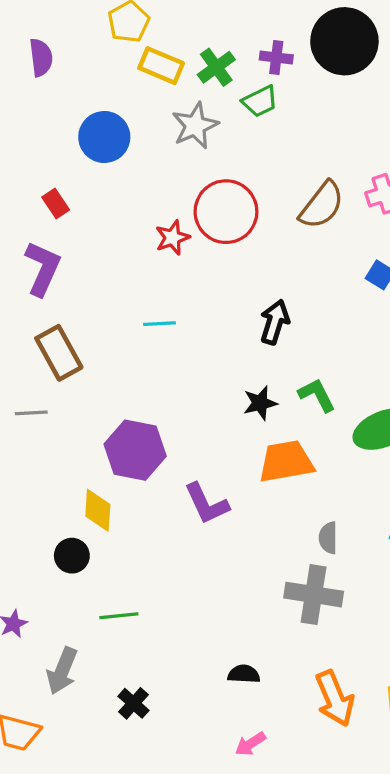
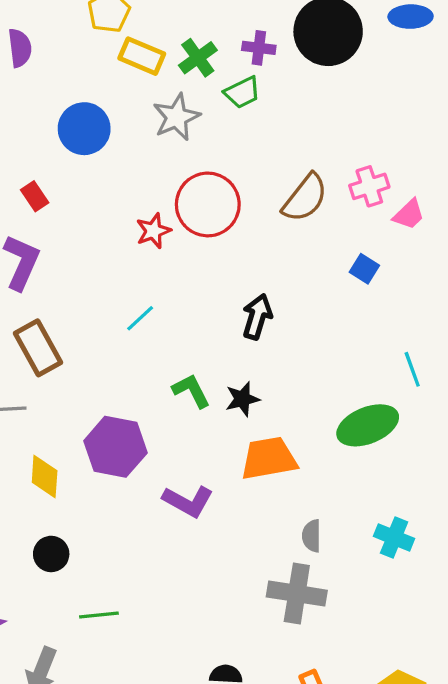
cyan line: (159, 324) -> (140, 318), turned -40
green L-shape: (317, 395) -> (191, 391), moved
purple L-shape: (207, 504) -> (188, 501), turned -36
yellow diamond: (98, 510) -> (45, 476), moved

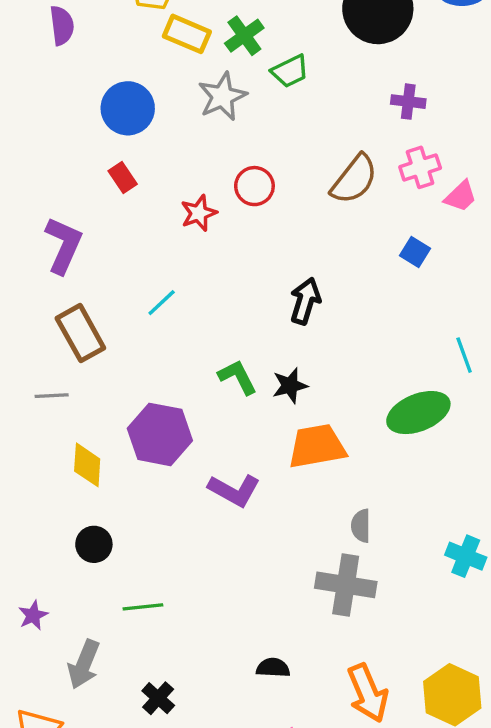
purple cross: (259, 48) -> (408, 102), moved
red rectangle: (35, 196) -> (123, 178), moved
red circle: (208, 204) -> (254, 186), size x0.6
cyan line: (140, 318) -> (162, 303), moved
cyan cross: (394, 537) -> (466, 556), moved

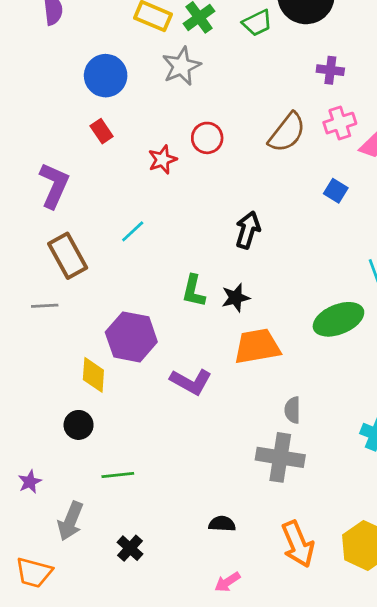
green trapezoid: (290, 71) -> (257, 23), moved
green L-shape: (238, 377) -> (194, 291), turned -140
yellow diamond: (87, 465) -> (93, 375), moved

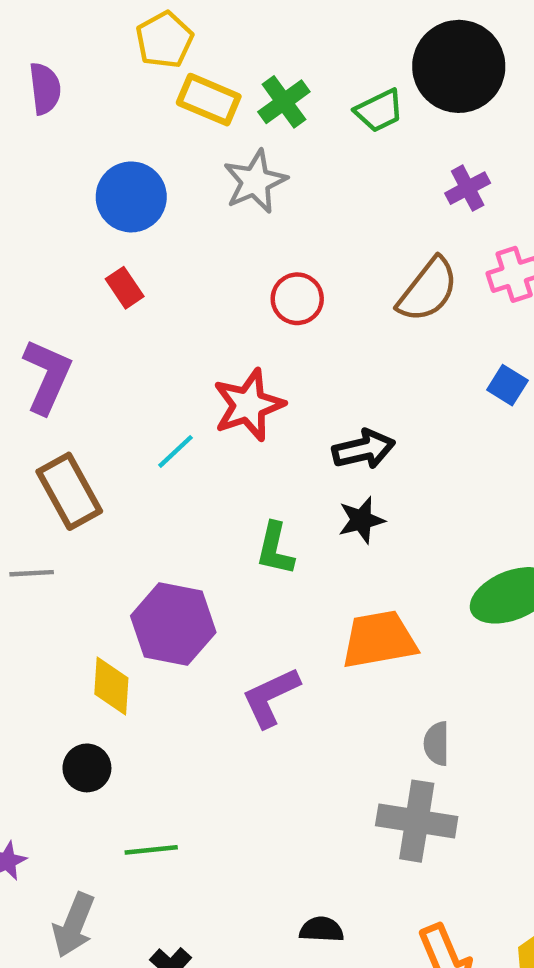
purple cross: (330, 70) -> (468, 188), moved, turned -35
red star: (162, 160) -> (249, 405), moved, size x1.5
black arrow: (248, 230) -> (364, 449), turned 60
black star: (236, 298) -> (361, 520), moved
purple L-shape: (191, 382) -> (271, 697), turned 126

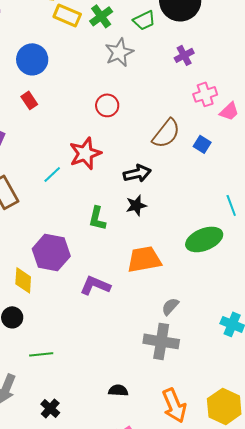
gray star: (255, 181) -> (119, 52), moved
brown semicircle: (428, 290) -> (166, 133), moved
purple L-shape: (271, 697) -> (95, 285), turned 48
gray semicircle: (437, 744) -> (170, 306), turned 42

